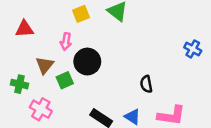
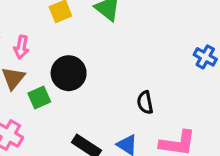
pink arrow: (66, 41) -> (21, 47), moved

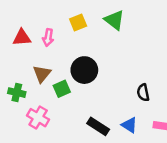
pink arrow: (21, 47) -> (48, 38), moved

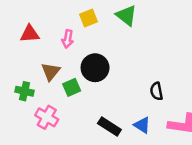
pink arrow: (48, 38) -> (68, 39), moved

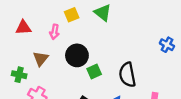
green square: (72, 87) -> (94, 71), moved
black semicircle: (156, 91) -> (127, 75), size x1.6

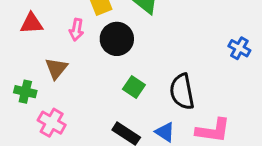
black circle: (77, 55) -> (117, 39), moved
green square: (94, 71) -> (134, 87), turned -32

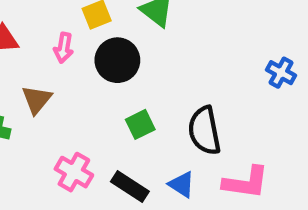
green square: (134, 87) -> (140, 124), turned 30
pink cross: (52, 123) -> (74, 172), moved

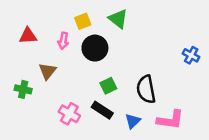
blue triangle: (182, 184) -> (133, 121), turned 42
black rectangle: (130, 187) -> (102, 110), moved

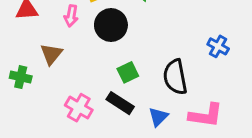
blue cross: (191, 55) -> (218, 46), moved

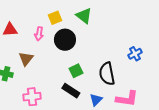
blue cross: (218, 46) -> (135, 54), turned 32
pink cross: (79, 108) -> (32, 97), moved, turned -36

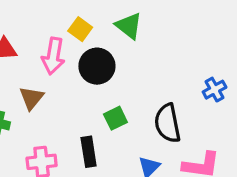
yellow square: (55, 18) -> (80, 29), turned -32
pink arrow: (39, 34) -> (53, 56), size x1.5
black rectangle: (71, 91) -> (89, 152), moved, turned 48

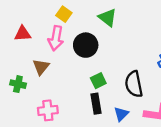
yellow square: (80, 29) -> (64, 14), moved
black rectangle: (89, 152) -> (96, 104), moved

